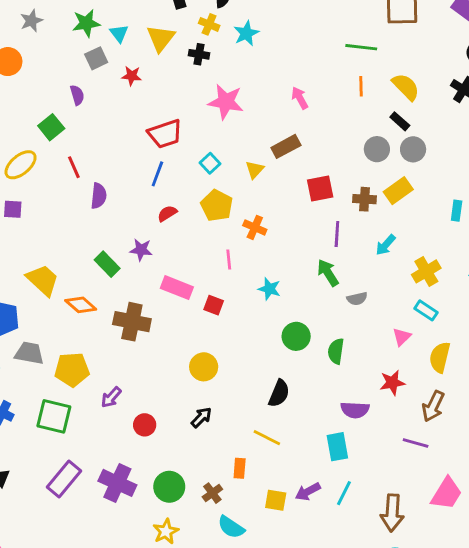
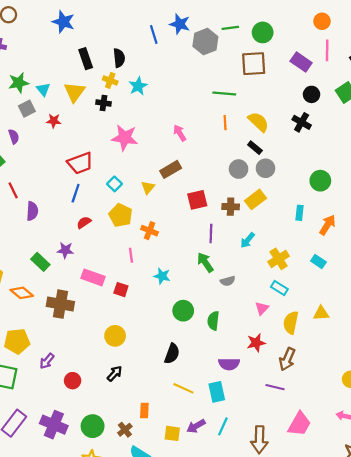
yellow line: (267, 438) -> (183, 388), moved

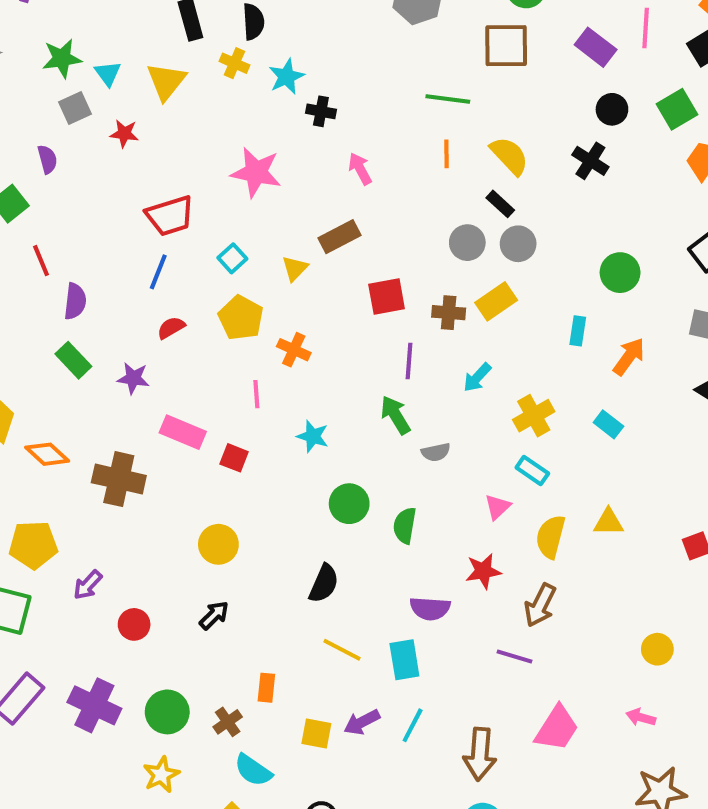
black cross: (103, 103) -> (321, 111), moved
green rectangle: (40, 262) -> (73, 360), moved

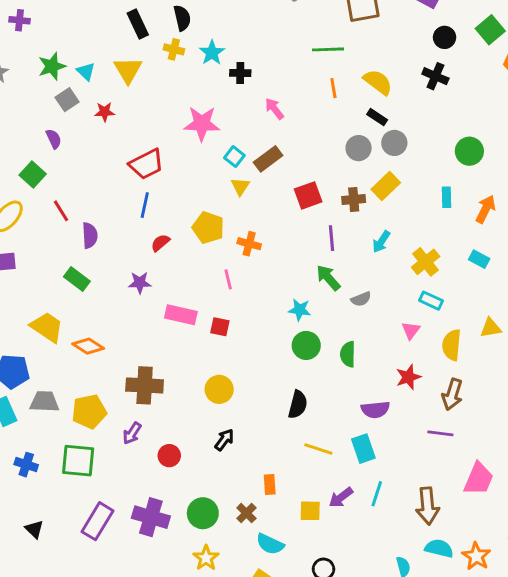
cyan square: (232, 258) -> (234, 157), moved
green rectangle: (73, 360) -> (77, 279), moved
cyan star: (313, 436) -> (300, 310), moved
brown cross: (119, 479) -> (145, 385), moved

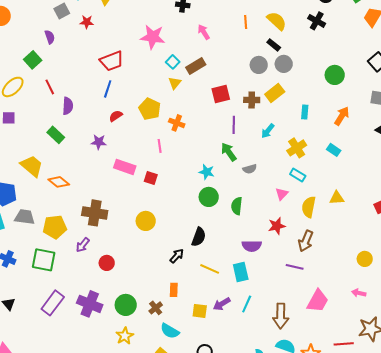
cyan rectangle: (446, 197) -> (305, 112), moved
black arrow: (224, 440) -> (177, 256), moved

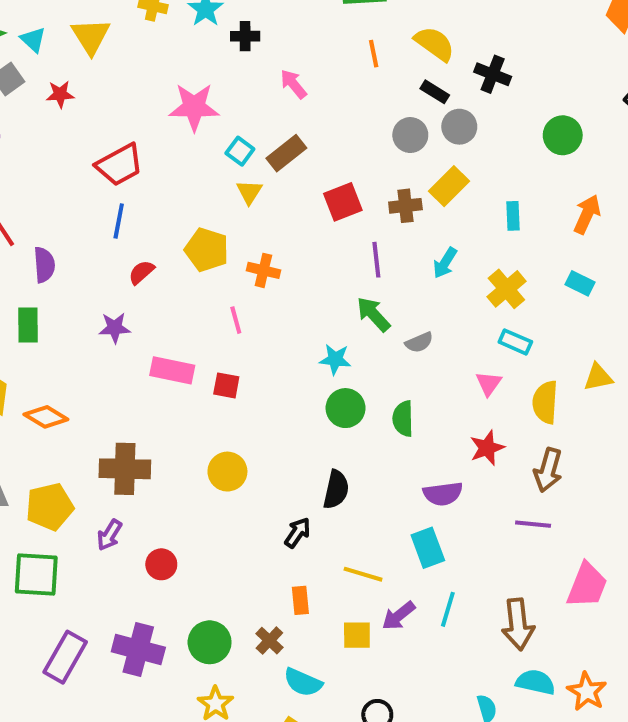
black cross: (317, 21) -> (493, 74), moved
green rectangle: (56, 135) -> (28, 325), turned 54
yellow line: (210, 269) -> (363, 574), moved

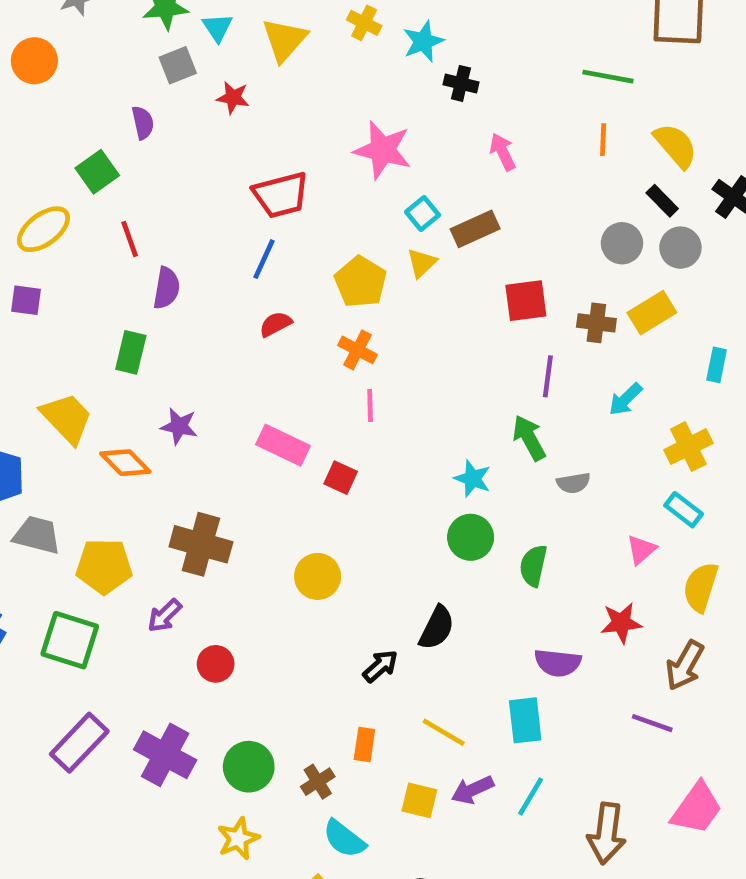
yellow pentagon: (207, 250) -> (361, 282), moved
orange cross: (263, 270) -> (358, 350), moved
purple star: (115, 328) -> (179, 426), moved

